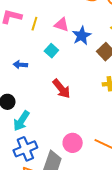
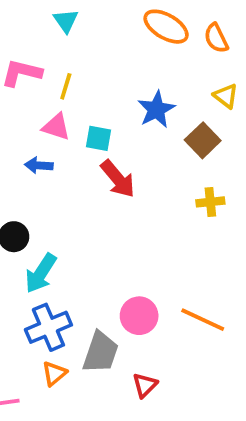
pink triangle: (62, 25) -> (56, 127), moved
cyan square: (51, 51) -> (99, 138), turned -32
red arrow: (62, 89) -> (118, 179), moved

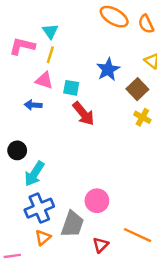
cyan triangle: (66, 21) -> (50, 31), moved
yellow cross: (210, 202) -> (142, 117), moved, turned 35
orange line: (203, 320) -> (137, 235), moved

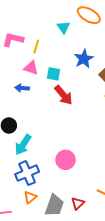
cyan triangle: (50, 31) -> (64, 27), moved
pink circle: (97, 201) -> (66, 160), moved
gray trapezoid: (72, 224) -> (54, 205), moved

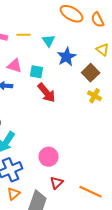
cyan triangle: (64, 27) -> (49, 41), moved
yellow line: (36, 47) -> (24, 35), moved, turned 72
red triangle: (78, 203) -> (57, 183), moved

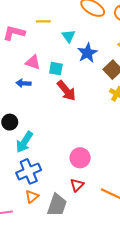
yellow line: (24, 35) -> (43, 21), moved
pink circle: (49, 157) -> (80, 158), moved

